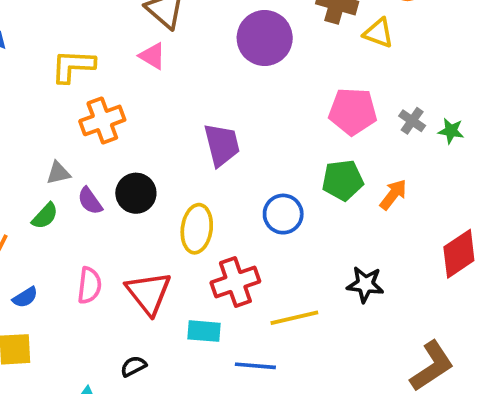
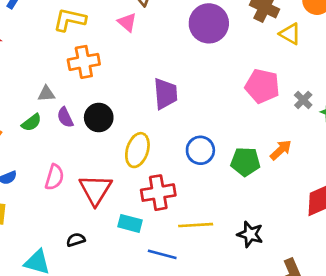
green pentagon: (343, 180) -> (245, 162), moved
black star: (365, 284) -> (250, 234), moved

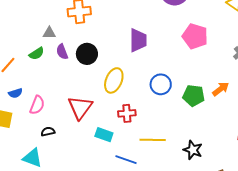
pink pentagon: (262, 86) -> (195, 36), moved
pink semicircle: (54, 177) -> (37, 105), moved
red cross: (158, 193) -> (127, 113), size x0.7
black semicircle: (76, 240) -> (48, 132), moved

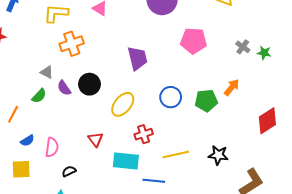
gray triangle: (49, 33) -> (47, 72), turned 40
yellow ellipse: (114, 80) -> (123, 104), turned 30
red triangle: (80, 107) -> (96, 139), size x0.6
cyan rectangle: (104, 135) -> (126, 161), size x1.4

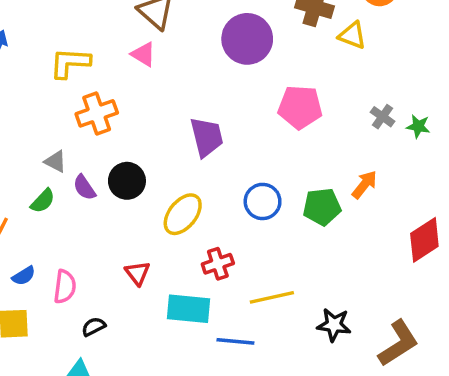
black star: (218, 155) -> (334, 325), moved

